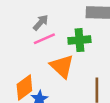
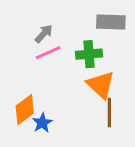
orange triangle: (62, 66) -> (101, 85), moved

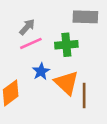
orange triangle: (101, 85) -> (66, 83), moved
blue star: (42, 123) -> (41, 71), moved

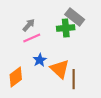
gray rectangle: (85, 17) -> (75, 17), turned 36
green cross: (66, 45) -> (66, 28), moved

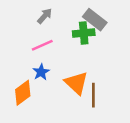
gray arrow: (29, 25) -> (45, 16), moved
blue star: (40, 60) -> (41, 72), moved

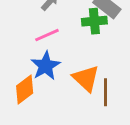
blue star: (41, 72) -> (46, 66), size x1.5

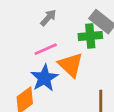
orange triangle: (86, 78) -> (71, 65), moved

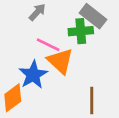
pink line: (46, 49) -> (48, 45), moved, turned 50

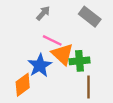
green cross: (81, 31) -> (79, 61), moved

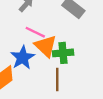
brown line: (89, 87) -> (57, 79), moved

